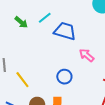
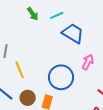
pink arrow: (87, 55) -> (88, 62), turned 63
blue circle: (64, 77) -> (61, 77), size x1.6

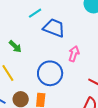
green arrow: (33, 14) -> (15, 46), moved

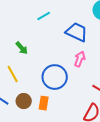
blue trapezoid: (54, 28) -> (77, 32), moved

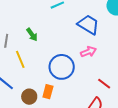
pink arrow: (80, 59) -> (88, 52), turned 42
brown circle: (24, 101) -> (29, 97), moved

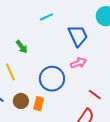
blue trapezoid: (88, 25) -> (78, 36), turned 35
brown circle: (29, 97) -> (21, 101), moved

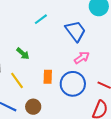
blue circle: (52, 79) -> (73, 84), moved
orange rectangle: (39, 104) -> (48, 77), moved

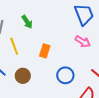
pink arrow: (82, 58) -> (83, 42), turned 49
blue circle: (73, 84) -> (65, 75), moved, size x0.7

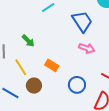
orange rectangle: (45, 51) -> (52, 65), turned -64
brown circle: (23, 76) -> (34, 86), moved

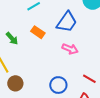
blue trapezoid: (82, 21) -> (67, 22), turned 65
orange rectangle: (52, 65) -> (38, 32), moved

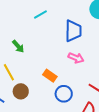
blue trapezoid: (67, 22) -> (73, 31), turned -35
orange rectangle: (38, 32) -> (50, 76), moved

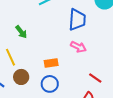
orange rectangle: (50, 76) -> (51, 63), turned -48
blue circle: (64, 94) -> (50, 84), moved

